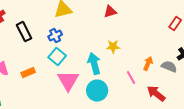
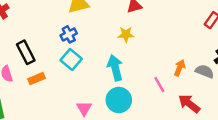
black rectangle: (24, 32) -> (26, 52), moved
yellow star: (113, 47) -> (126, 34), moved
pink triangle: (68, 81) -> (84, 108), moved, size x0.6

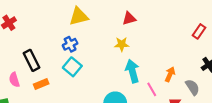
cyan arrow: (115, 68) -> (132, 71), moved
gray semicircle: (205, 71) -> (193, 87), moved, turned 35

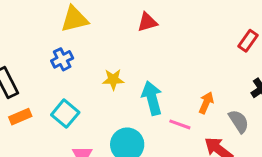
yellow star: (122, 44) -> (113, 79), moved
cyan square: (72, 67) -> (65, 114), moved
pink line: (152, 89) -> (180, 124), turned -40

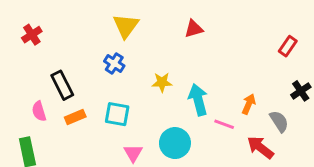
yellow triangle: (74, 19) -> (126, 26), turned -40
blue cross: (62, 59) -> (114, 64), turned -30
cyan square: (65, 114) -> (117, 114), turned -30

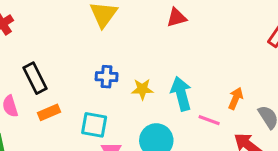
blue cross: (114, 64) -> (107, 77), moved, turned -30
yellow star: (162, 82) -> (142, 89), moved
cyan square: (117, 114) -> (94, 125), moved

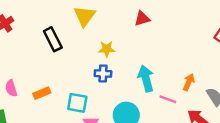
blue cross: (107, 77) -> (103, 74), moved
black rectangle: (35, 78) -> (53, 39), moved
yellow star: (142, 89) -> (107, 49), moved

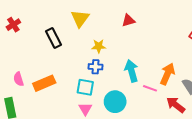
orange arrow: (189, 82) -> (167, 74), size x1.5
orange rectangle: (42, 93) -> (44, 83), size x1.5
cyan square: (77, 103) -> (85, 87), moved

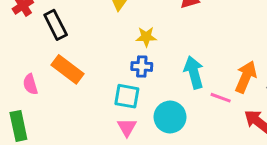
black rectangle: (53, 38) -> (56, 25), moved
orange rectangle: (44, 83) -> (67, 69), moved, turned 60

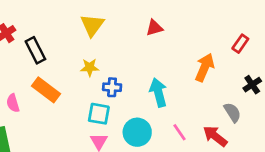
yellow star: (146, 37) -> (90, 67), moved
orange arrow: (246, 77) -> (205, 67), moved
pink line: (221, 98) -> (180, 132), moved, turned 36

